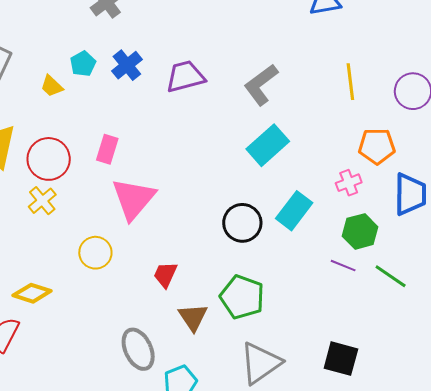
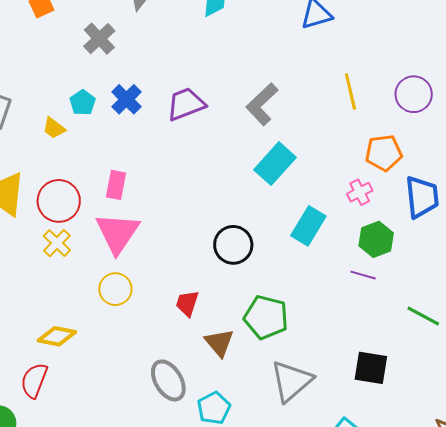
pink triangle: (134, 199) -> (117, 233), moved
black circle: (242, 223) -> (233, 245), moved
green line: (391, 276) -> (423, 316), moved

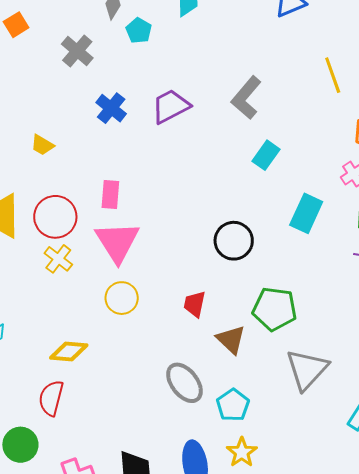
cyan pentagon: (83, 103) -> (139, 31), moved
cyan rectangle: (275, 164) -> (266, 155), size x0.7

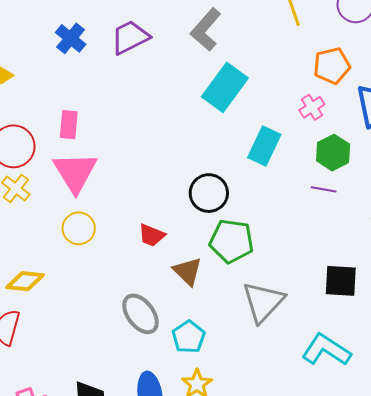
cyan rectangle: (266, 155) -> (225, 87), size x1.6
black circle: (234, 241) -> (209, 193), moved
red trapezoid: (195, 304) -> (152, 235), turned -80

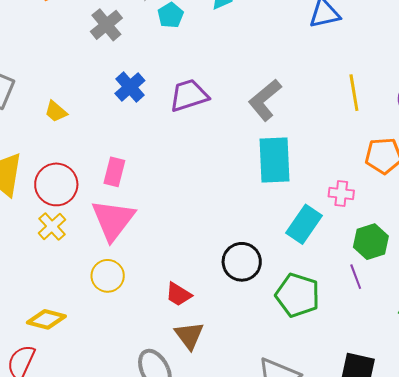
cyan rectangle: (225, 87) -> (274, 160), turned -48
pink cross: (312, 107) -> (341, 193), moved, turned 30
purple line: (324, 189) -> (356, 277), turned 50
green pentagon: (231, 241) -> (298, 295), moved
brown triangle: (188, 271) -> (189, 335), moved

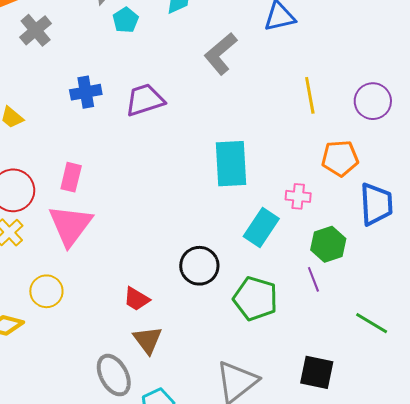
gray cross: (106, 25) -> (36, 30), moved
blue cross: (130, 87) -> (86, 92), turned 32
gray L-shape: (265, 100) -> (221, 54), moved
yellow circle: (108, 276) -> (46, 291), moved

